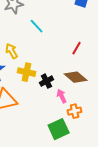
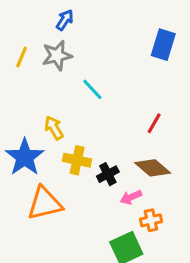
pink arrow: (62, 96) -> (131, 197), turned -88

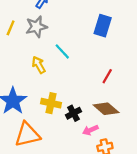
blue rectangle: (163, 45) -> (103, 26), moved
yellow arrow: (54, 128) -> (39, 65), moved

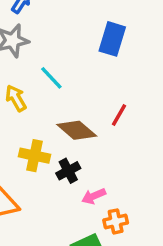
brown diamond: (106, 109) -> (77, 130), moved

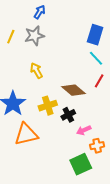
cyan line: (51, 78) -> (96, 58), moved
yellow cross: (34, 156) -> (48, 106), turned -30

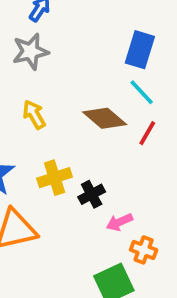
brown diamond: (73, 90) -> (105, 118), moved
orange cross: (97, 146) -> (144, 250), turned 32

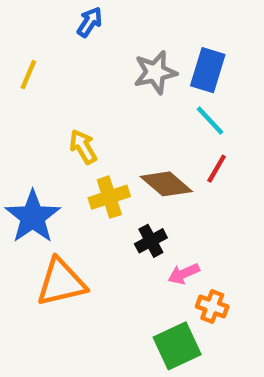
gray star: (30, 52) -> (155, 72), moved
brown diamond: (105, 118) -> (166, 184), moved
yellow cross: (55, 178) -> (109, 197), moved

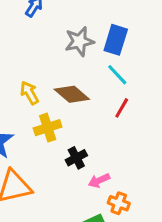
brown diamond: (166, 184) -> (72, 94), moved

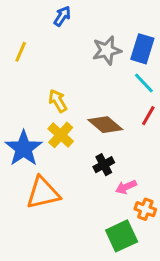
brown diamond: (72, 94) -> (105, 125), moved
yellow cross: (48, 128) -> (61, 135), moved, turned -30

